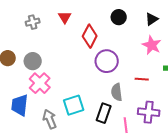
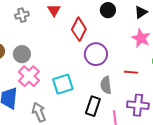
cyan square: (74, 105) -> (63, 84), moved

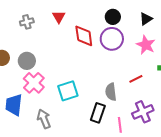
red diamond: (79, 29) -> (84, 36), turned -35
purple circle: (96, 54) -> (112, 39), moved
red line: (131, 72) -> (136, 79), turned -32
purple cross: (138, 105) -> (143, 112), turned -30

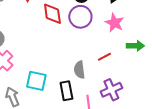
cyan square: (68, 91) -> (36, 81), moved, turned 30
black rectangle: (98, 113) -> (66, 91), turned -30

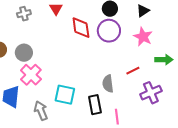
purple cross: (111, 90) -> (151, 93), moved

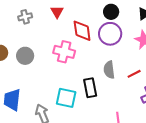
pink cross: (31, 75) -> (64, 52), moved, turned -30
gray semicircle: (108, 84) -> (109, 70), moved
black rectangle: (95, 105) -> (90, 88), moved

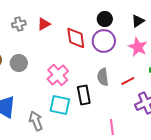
red triangle: (57, 12) -> (44, 24), moved, turned 32
pink cross: (64, 52) -> (58, 75), moved, turned 35

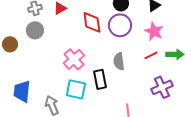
gray circle: (19, 63) -> (35, 30), moved
red line: (128, 81) -> (151, 55), moved

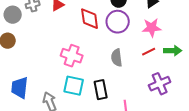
gray circle: (35, 30) -> (13, 15), moved
pink star: (154, 31) -> (152, 28), turned -30
pink cross: (74, 59) -> (72, 56), turned -30
black rectangle: (100, 79) -> (101, 90), moved

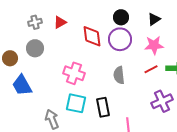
gray circle: (13, 15) -> (35, 48), moved
blue trapezoid: (20, 88) -> (22, 85), moved, turned -35

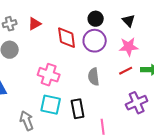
black triangle: (154, 19) -> (129, 21), turned -40

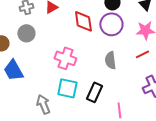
black rectangle: (78, 109) -> (94, 92), turned 36

